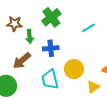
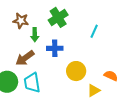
cyan line: (88, 28) -> (94, 31), turned -40
cyan trapezoid: (50, 79) -> (32, 83), moved

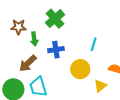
cyan line: (94, 31) -> (94, 44), moved

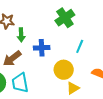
green cross: (55, 19) -> (65, 18), moved
yellow triangle: (100, 86) -> (73, 88), moved

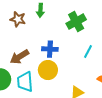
green arrow: (21, 35) -> (40, 10), moved
yellow circle: (64, 70) -> (48, 70), moved

